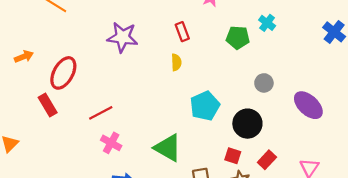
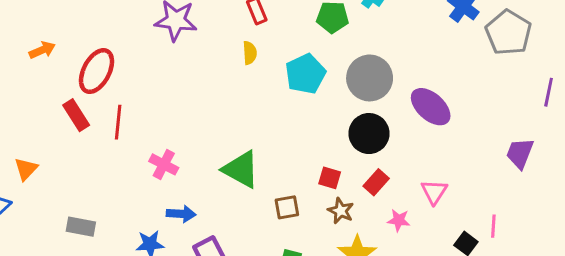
gray circle: (264, 83) -> (370, 78), size x1.8
cyan pentagon: (205, 106) -> (305, 74), moved
red line: (101, 113) -> (118, 122), moved, turned -55
black circle: (247, 124) -> (369, 134), moved

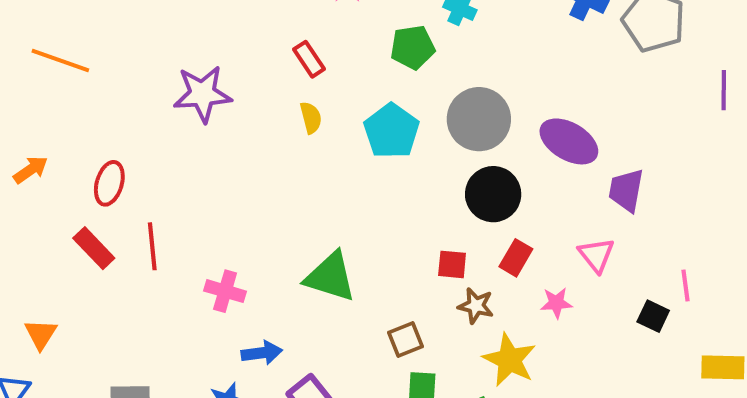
red ellipse: (97, 71) -> (109, 183), size x0.7
purple trapezoid: (520, 153) -> (626, 190), moved
brown square: (287, 207) -> (406, 339), moved

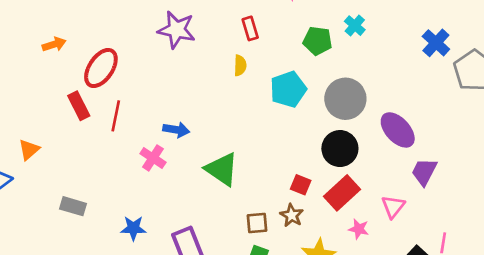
red ellipse: (109, 183) -> (101, 68), size x1.4
red rectangle: (516, 258) -> (342, 193), size x1.5
brown star: (476, 306) -> (292, 215), moved
blue arrow: (262, 353) -> (176, 130), moved

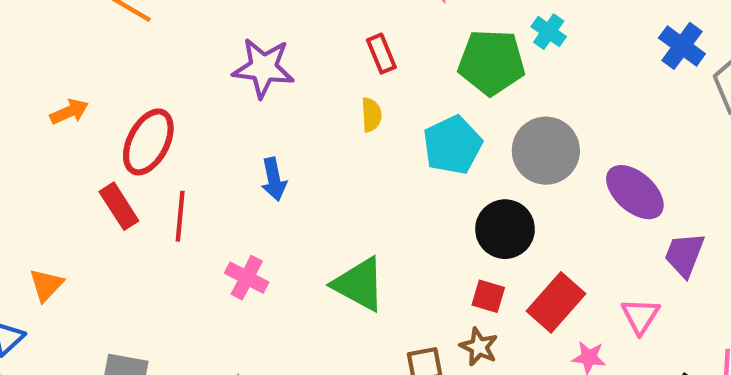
green pentagon: (318, 41) -> (492, 62), size x1.4
blue arrow: (176, 130) -> (274, 179), moved, turned 75
black circle: (340, 149) -> (505, 229), moved

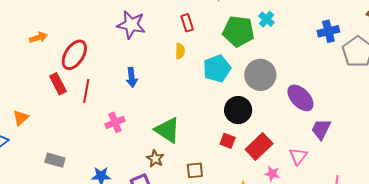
blue cross: (682, 46) -> (328, 31), turned 35
pink cross: (247, 278) -> (115, 122), turned 36
brown star: (479, 347) -> (155, 159), moved

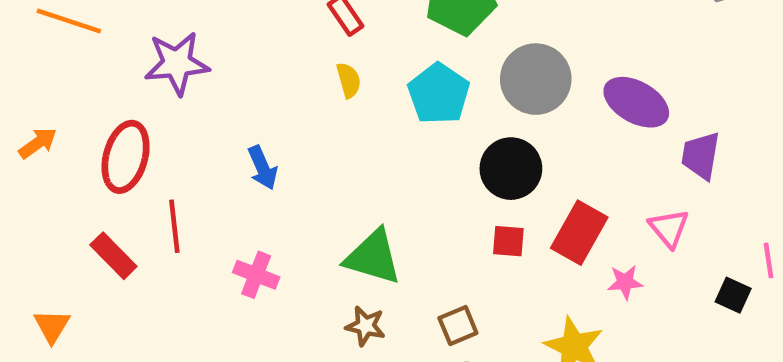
purple star: (131, 25) -> (177, 63), moved
red rectangle: (58, 84) -> (113, 256), moved
pink cross: (115, 122) -> (256, 275), turned -30

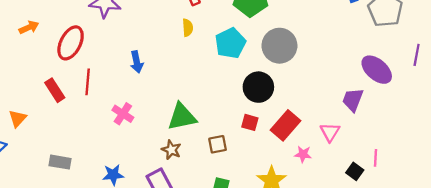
purple ellipse: (636, 102) -> (377, 70), moved
green triangle: (373, 257) -> (182, 117), turned -40
brown square: (458, 325) -> (217, 144), moved

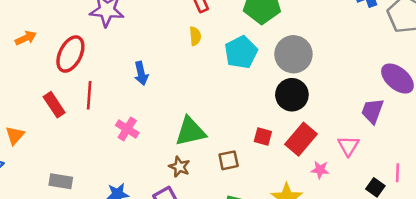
black circle: (258, 87) -> (292, 95), moved

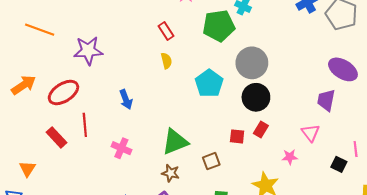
orange arrow: (26, 38) -> (24, 85), size x1.4
cyan pentagon: (241, 52) -> (209, 83), moved
red ellipse: (70, 54) -> (63, 93), turned 40
red rectangle: (301, 139) -> (261, 130), moved, size x0.6

